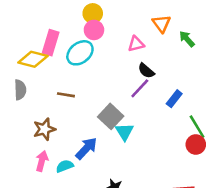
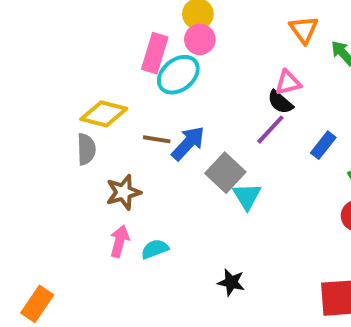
pink rectangle: (51, 43) -> (155, 53), moved
pink triangle: (136, 44) -> (288, 83), moved
yellow diamond: (33, 59) -> (104, 114), moved
gray semicircle: (20, 90) -> (86, 149), moved
blue arrow: (86, 148) -> (188, 143), moved

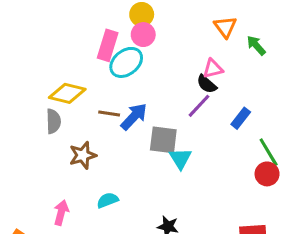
gray square: (225, 173) -> (163, 140), turned -36
pink arrow: (120, 241) -> (61, 213), moved

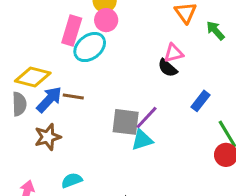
purple line: (199, 106) -> (147, 117), moved
blue arrow: (134, 117) -> (49, 99), moved
cyan triangle: (180, 158) -> (142, 140), turned 45

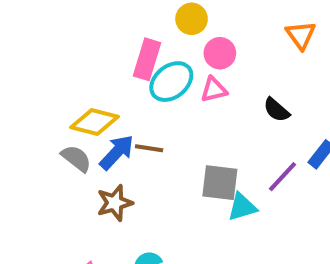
pink circle: (106, 20) -> (220, 53), moved
pink triangle: (174, 53) -> (214, 90), moved
gray semicircle: (19, 104) -> (76, 158), turned -50
purple line: (147, 117) -> (283, 177), moved

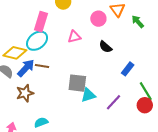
pink circle: (220, 53) -> (98, 19), moved
cyan ellipse: (171, 82) -> (37, 41), moved
purple line: (283, 177) -> (114, 102), moved

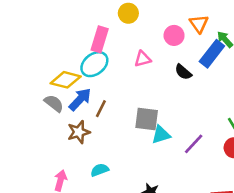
brown line: (42, 66) -> (101, 109), moved, turned -72
blue rectangle: (128, 69) -> (212, 54), moved, size x1.5

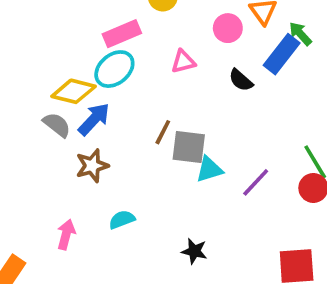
pink rectangle: (100, 39) -> (122, 34), turned 50
brown line: (101, 109) -> (163, 132), moved

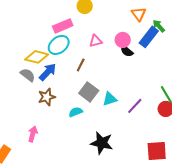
pink circle: (228, 28) -> (123, 40), moved
brown line: (163, 132) -> (81, 65), moved
gray square: (189, 147) -> (89, 92), moved, turned 30
cyan semicircle: (122, 220) -> (76, 112), moved
black star: (194, 251) -> (102, 143), size x1.6

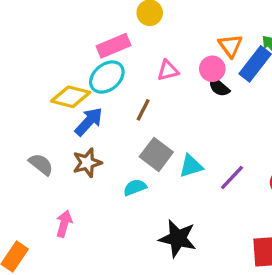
orange triangle: (139, 14) -> (230, 46), moved
gray semicircle: (28, 75) -> (41, 164), moved

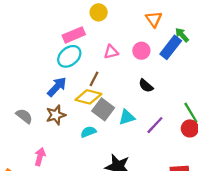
orange triangle: (230, 46) -> (154, 19), moved
black semicircle: (219, 87) -> (146, 86), moved
yellow diamond: (71, 97) -> (88, 97), moved

